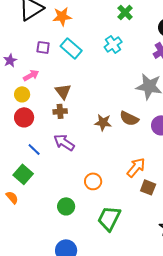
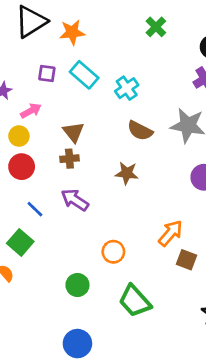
cyan cross: (113, 44) -> (127, 88), moved
brown semicircle: (129, 118) -> (140, 131), moved
green trapezoid: (109, 218) -> (135, 301), turned -68

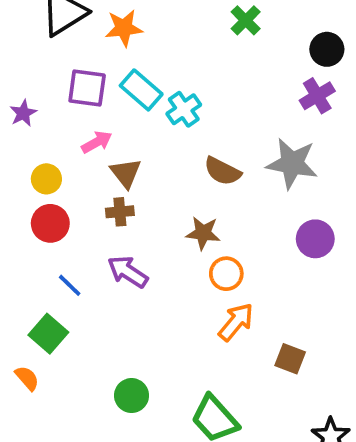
purple square: (47, 73) -> (87, 88), size x1.5
cyan cross: (127, 88) -> (184, 109), moved
pink arrow: (31, 111) -> (97, 142), moved
orange arrow: (171, 233) -> (236, 322), moved
orange circle: (113, 252) -> (226, 274), moved

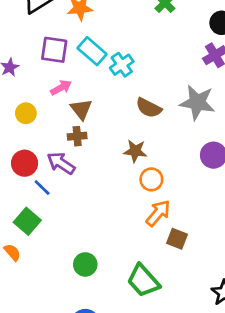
red circle: (50, 223) -> (25, 163), moved
purple arrow: (128, 272) -> (61, 163), moved
brown square: (290, 359) -> (177, 239), moved

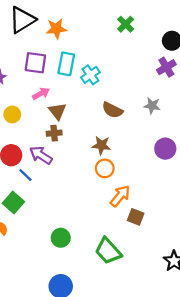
cyan rectangle: (92, 51) -> (66, 64), turned 60
gray star: (197, 102) -> (152, 106), size x0.6
orange circle: (151, 179) -> (105, 168), moved

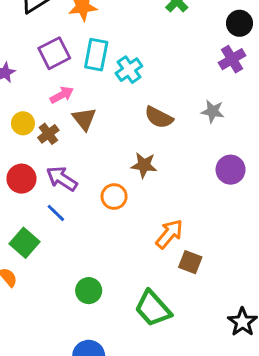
purple square: (35, 63) -> (54, 53), turned -35
brown cross: (54, 133) -> (48, 134), moved, turned -32
orange circle: (105, 168) -> (114, 197), moved
blue line: (25, 175) -> (56, 213), moved

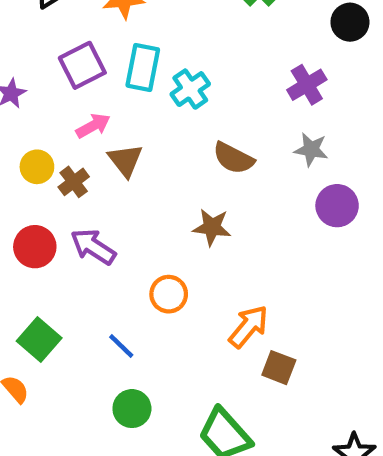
purple cross: (232, 59) -> (307, 85), moved
purple circle: (231, 170) -> (337, 206), moved
orange circle: (114, 197) -> (169, 294), moved
blue line: (56, 213) -> (121, 346), moved

